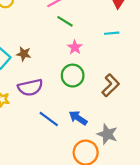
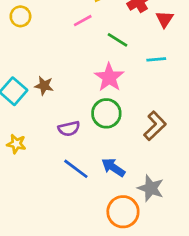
green line: (65, 21) -> (117, 40), moved
pink star: (75, 47) -> (109, 77), size x1.5
purple semicircle: (30, 87) -> (69, 129), moved, size x0.7

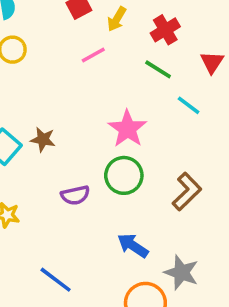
red triangle: (165, 19) -> (212, 62), moved
green line: (117, 40) -> (158, 69), moved
cyan line: (156, 59) -> (189, 105), turned 42
blue line: (76, 169) -> (56, 280), moved

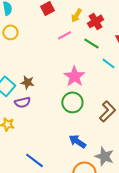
yellow arrow: (117, 19) -> (76, 15), moved
pink line: (93, 55) -> (64, 35), moved
purple semicircle: (75, 195) -> (22, 102), moved

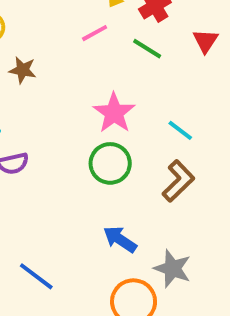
cyan line: (108, 63) -> (180, 130), moved
brown star: (27, 82) -> (23, 70), moved

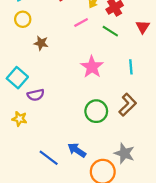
cyan line: (180, 130) -> (131, 67), moved, turned 48
green circle: (110, 163) -> (96, 111), moved
blue arrow: (120, 239) -> (77, 150), moved

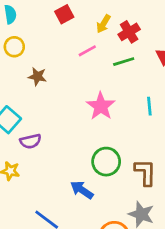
green line: (110, 31) -> (124, 62), turned -49
brown L-shape: (128, 105) -> (145, 172), moved, turned -45
blue arrow: (77, 150) -> (82, 190), moved

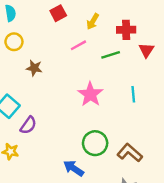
red cross: (129, 32) -> (126, 30), moved, turned 30
purple semicircle: (31, 141) -> (28, 125), turned -42
brown L-shape: (145, 172) -> (130, 153), turned -50

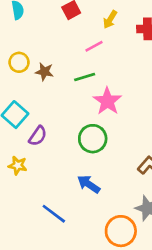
yellow circle: (14, 42) -> (19, 62), moved
green line: (111, 55) -> (85, 77), moved
green circle: (95, 143) -> (93, 139), moved

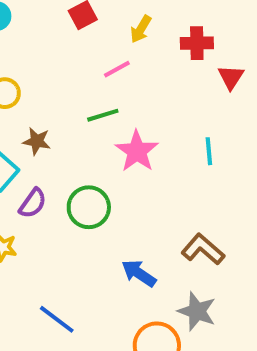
brown star: (44, 72) -> (37, 141), moved
green circle: (93, 139) -> (89, 207), moved
blue arrow: (89, 184) -> (139, 273), moved

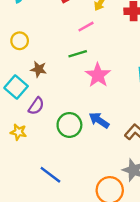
green circle: (89, 207) -> (69, 125), moved
blue arrow: (139, 273) -> (99, 120), moved

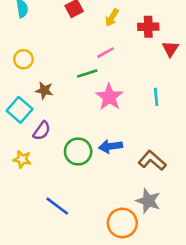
pink line: (86, 27) -> (105, 53), moved
blue arrow: (99, 120) -> (111, 146), turned -42

